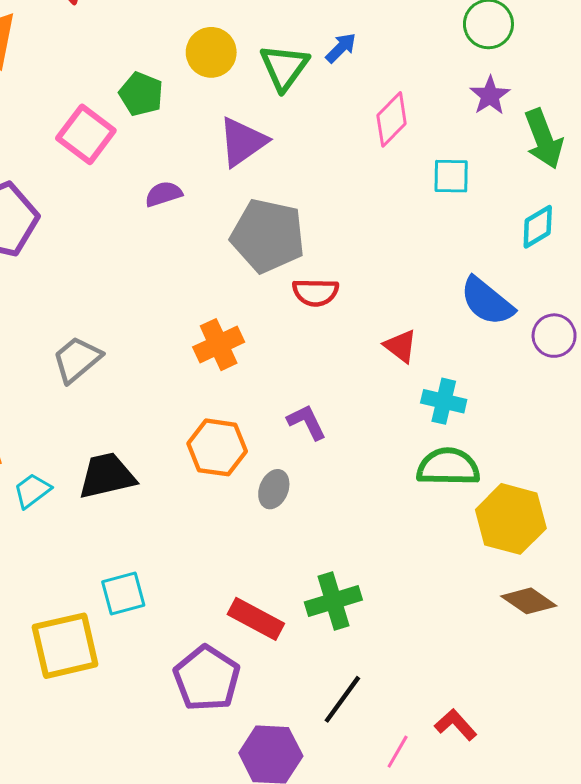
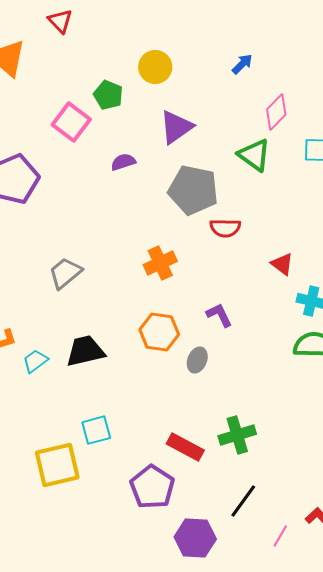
green triangle: (284, 67) -> (254, 155), moved, turned -30

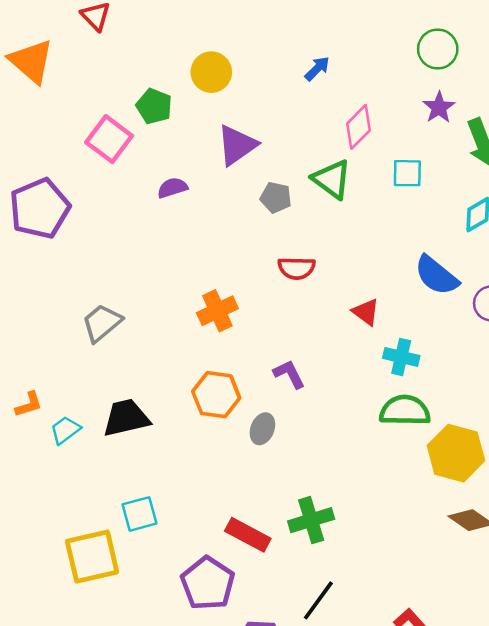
gray pentagon: (193, 190) -> (276, 198), moved, size x0.5

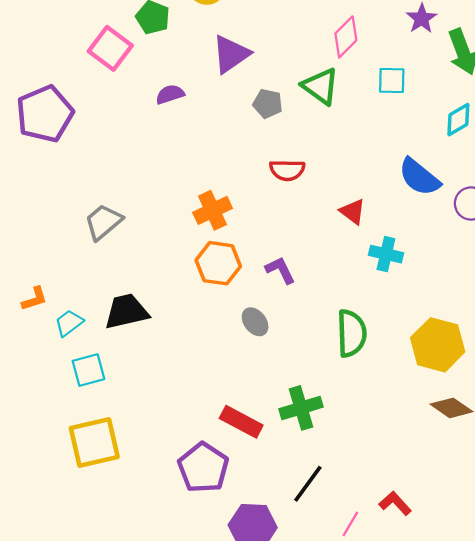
orange hexagon: (216, 395) -> (218, 263), moved
green semicircle: (405, 411) -> (352, 333), moved, turned 87
gray ellipse: (262, 429) -> (255, 322), turned -60
cyan square: (139, 514) -> (88, 370), moved

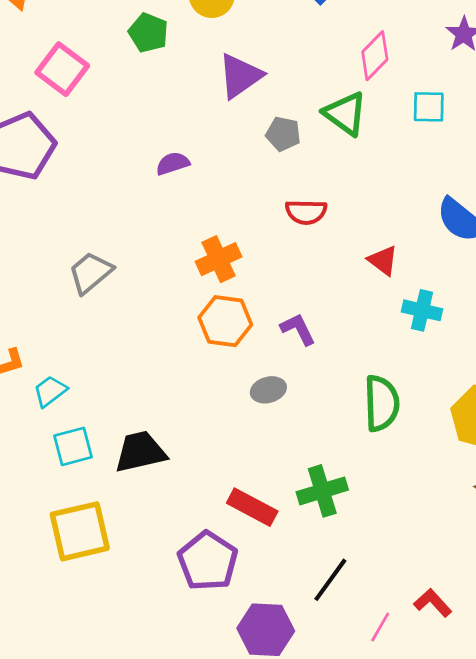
pink square: (110, 48) -> (62, 69), moved
purple semicircle: (170, 94) -> (173, 163), moved
black trapezoid: (126, 311) -> (140, 452), moved
gray ellipse: (255, 322) -> (268, 390), turned -68

